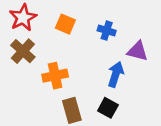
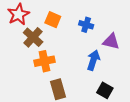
brown cross: (23, 51) -> (33, 37), moved
black square: (108, 108) -> (105, 90), moved

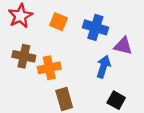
blue cross: (86, 25) -> (95, 27), size x1.5
brown cross: (33, 37) -> (24, 56), moved, turned -30

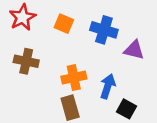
blue arrow: (104, 67) -> (108, 86), moved
orange cross: (49, 68) -> (74, 78), moved

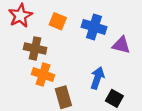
brown cross: (26, 61) -> (35, 48), moved
orange cross: (74, 78) -> (43, 75), moved, turned 30

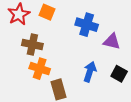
orange square: (58, 21) -> (47, 12), moved
black square: (114, 98) -> (119, 74), moved

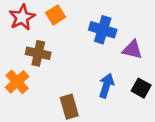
orange square: (47, 12) -> (56, 15), turned 35
orange cross: (40, 69) -> (17, 82), moved, turned 30

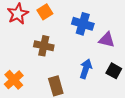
brown cross: (38, 53) -> (44, 46), moved
orange cross: (17, 82) -> (14, 80), moved

